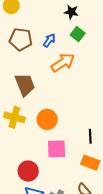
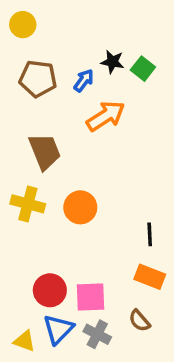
black star: (71, 12) -> (112, 62), moved
green square: (78, 34) -> (143, 69), moved
pink square: (57, 149) -> (90, 297), moved

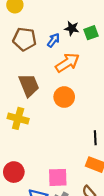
green square: (143, 69) -> (91, 33), turned 32
orange circle: (80, 207) -> (64, 97), moved
red circle: (50, 290) -> (14, 172), moved

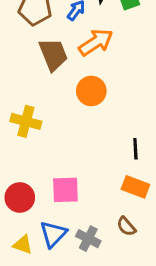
brown trapezoid: (29, 85) -> (53, 54), moved
pink square: (58, 177) -> (65, 190), moved

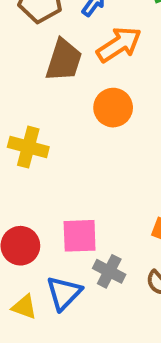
brown trapezoid: (53, 54) -> (64, 60), turned 40
gray cross: (88, 239) -> (109, 271), moved

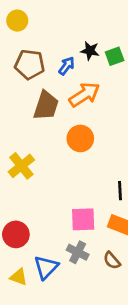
yellow cross: (28, 147) -> (21, 166), turned 36
pink square: (80, 236) -> (83, 219), moved

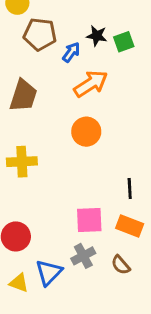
brown pentagon: (30, 64) -> (40, 34), moved
brown trapezoid: (46, 106) -> (23, 96), moved
yellow cross: (21, 166) -> (22, 162), turned 36
gray cross: (78, 252) -> (83, 256), turned 35

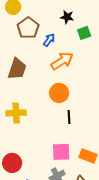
brown pentagon: (40, 34) -> (28, 28), turned 30
black star: (97, 36) -> (67, 17), moved
black line: (130, 189) -> (69, 117), moved

